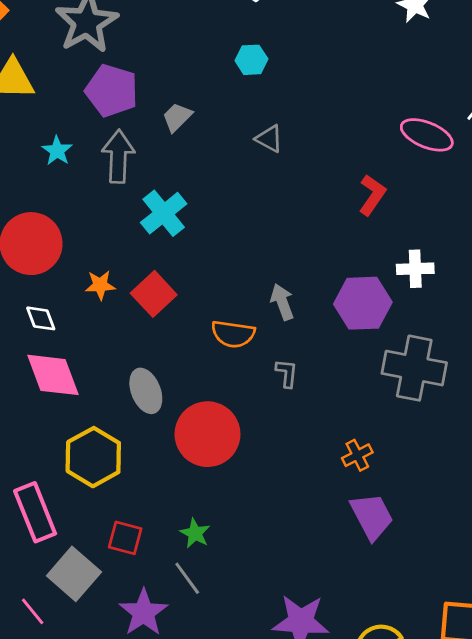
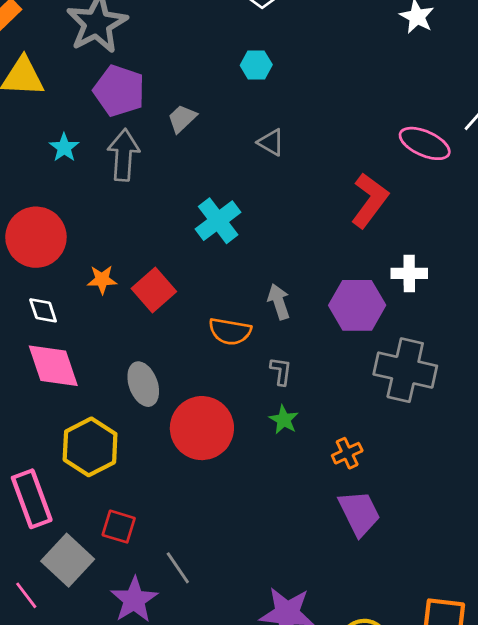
red L-shape: (372, 195) -> (370, 200), size x1.4
cyan cross: (164, 213) -> (218, 221), moved
green star: (195, 533) -> (284, 420), moved

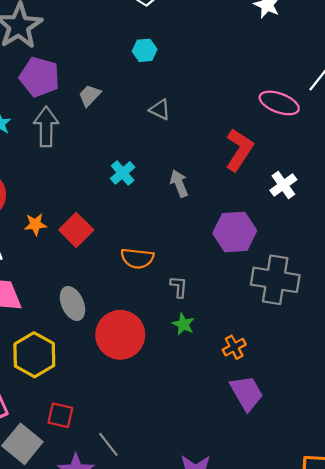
cyan cross: (218, 221) -> (123, 173), size x0.7
white cross: (409, 273) -> (283, 185), moved, turned -32
gray arrow: (279, 302) -> (179, 183), moved

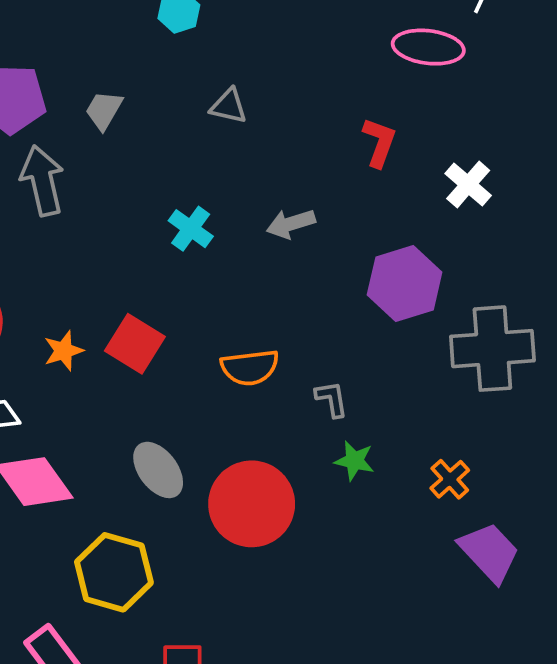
red L-shape: (239, 150) -> (379, 142), size x0.7
gray arrow: (179, 183) -> (291, 224), turned -72

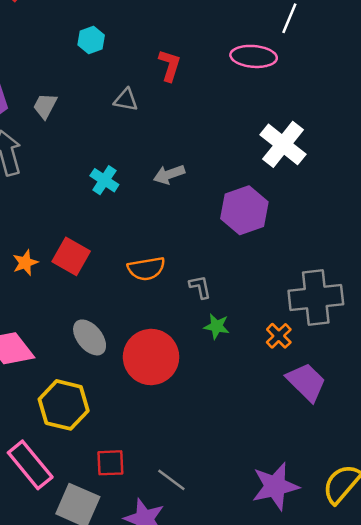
red L-shape: (379, 142) -> (170, 65), moved
white cross: (468, 184) -> (283, 144), size x1.5
gray cross: (492, 349) -> (316, 298), moved

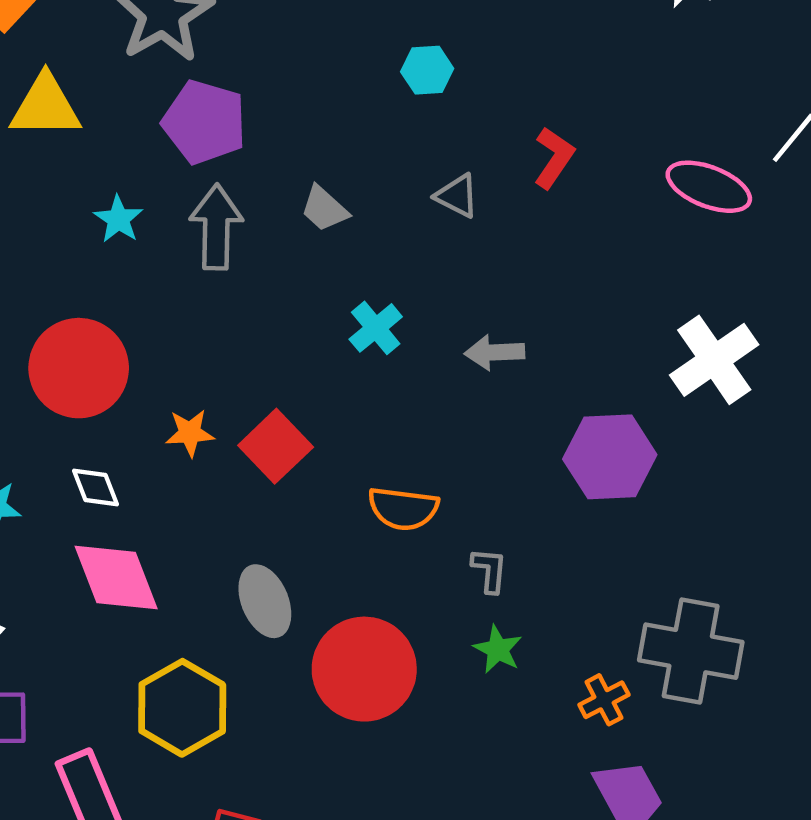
gray trapezoid: (45, 106) -> (324, 209), moved, turned -92

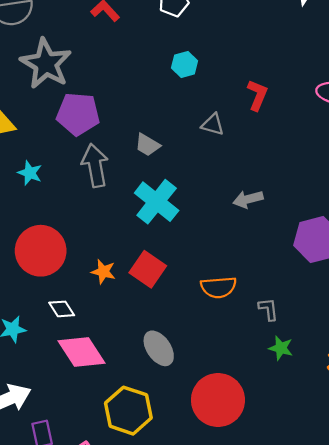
cyan star: (118, 219) -> (30, 173), moved
cyan cross: (376, 328) -> (157, 202), moved, size x1.6
orange star: (190, 433) -> (103, 272), turned 30
red circle: (364, 669) -> (218, 400), moved

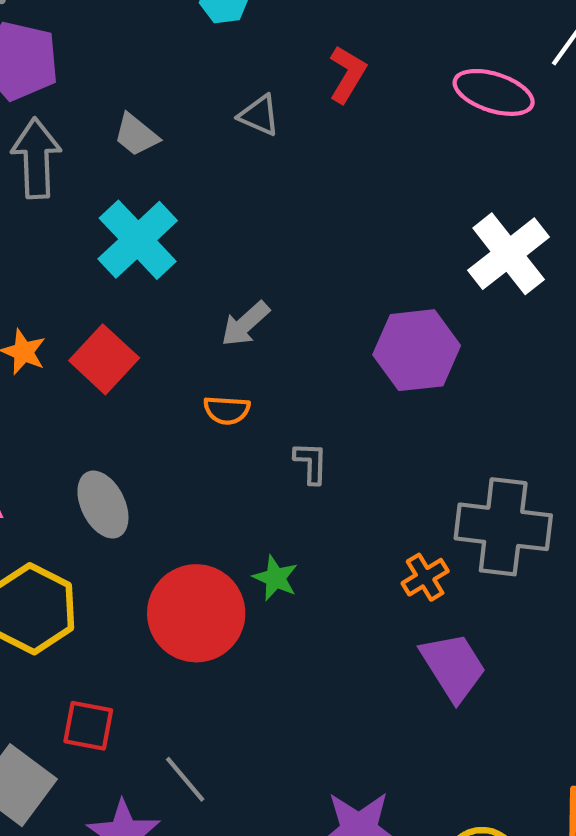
gray arrow: (248, 199) -> (245, 324), moved, turned -36
orange semicircle: (218, 287) -> (227, 410), size x0.7
green star: (281, 348) -> (275, 578), moved

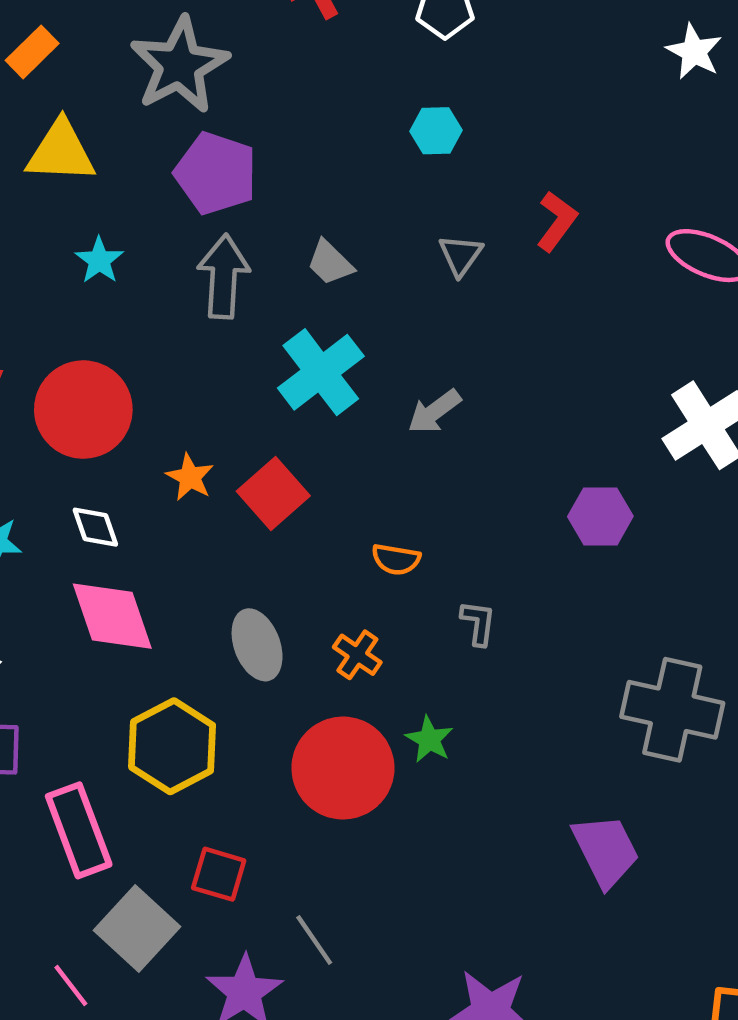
gray triangle: (259, 115) -> (461, 255), turned 36
gray arrow: (245, 324) -> (434, 412), moved
purple hexagon: (417, 350) -> (600, 516), size x0.7
orange cross: (425, 577) -> (357, 655), moved, turned -30

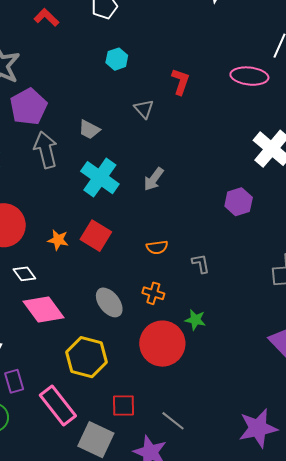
purple pentagon: (216, 173) -> (29, 107), turned -30

